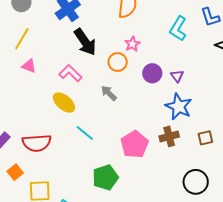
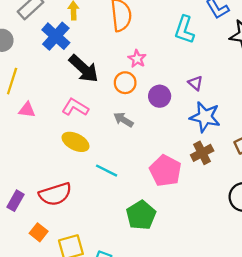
purple circle: (152, 73) -> (160, 96), moved

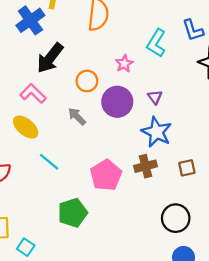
pink star: (137, 59) -> (124, 64), moved
black arrow: (84, 69) -> (50, 58), turned 72
purple circle: (160, 96) -> (117, 102), size x1.4

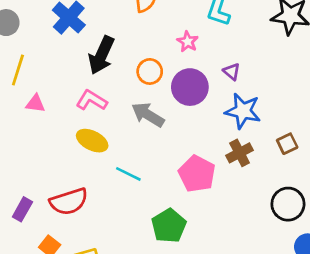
gray arrow: (77, 116) -> (148, 115), size x1.4

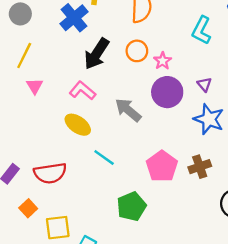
pink star: (188, 42) -> (163, 61), moved
orange circle: (150, 71) -> (137, 51), moved
pink triangle: (35, 104) -> (35, 86), turned 42
brown cross: (240, 153) -> (200, 167), moved

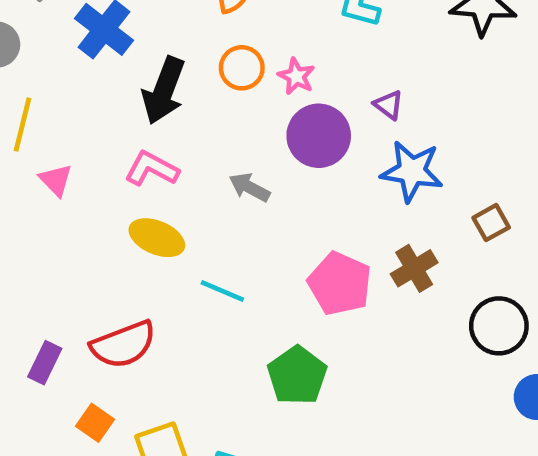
gray arrow: (128, 110) -> (249, 187), size x0.7

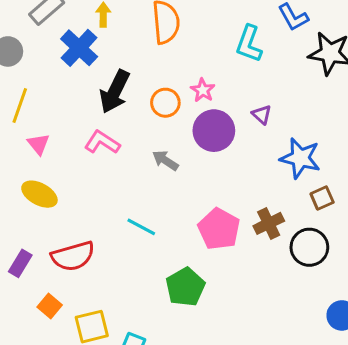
orange circle: (242, 68) -> (165, 103), moved
blue star: (412, 171) -> (300, 158), moved
yellow ellipse: (157, 238) -> (39, 194), moved
black circle: (499, 326) -> (309, 247), moved

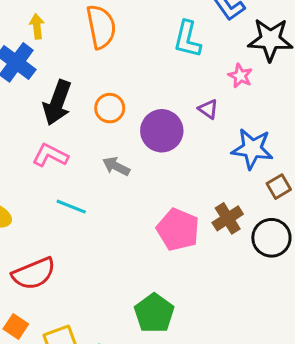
pink star: (203, 90) -> (240, 76), moved
cyan line: (141, 227) -> (71, 207), moved
green pentagon: (185, 287) -> (154, 313), moved

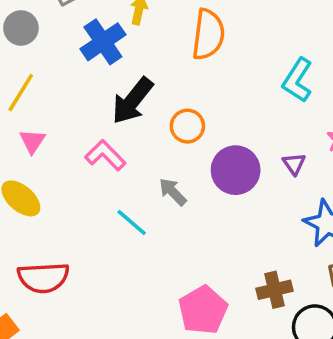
cyan line: (71, 207) -> (132, 223), moved
pink pentagon: (178, 230) -> (203, 310), moved

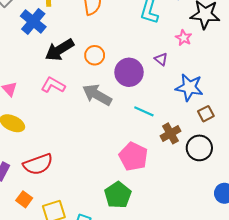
black arrow: (132, 101) -> (59, 50), turned 36
gray arrow: (173, 192) -> (97, 95), size x1.6
cyan line: (132, 223) -> (144, 111), moved

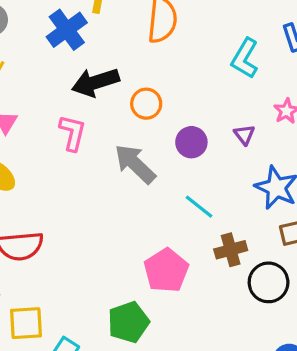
purple circle: (129, 72) -> (191, 142), size x0.7
pink L-shape: (53, 85) -> (72, 133), turned 60

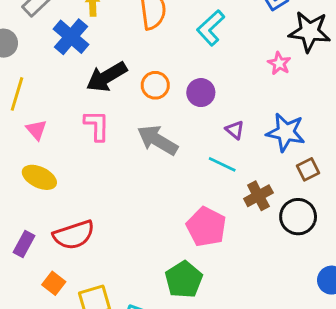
cyan L-shape: (245, 58) -> (211, 28), moved, turned 30
purple triangle: (244, 135) -> (235, 130), moved
purple circle: (191, 142) -> (201, 93), moved

